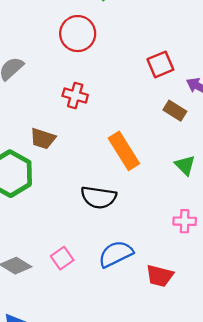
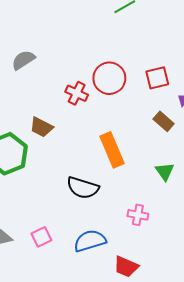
red circle: (78, 34) -> (109, 78), moved
pink cross: (185, 221) -> (138, 215), moved

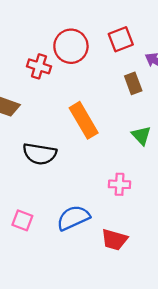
brown rectangle: (164, 121) -> (133, 83), turned 36
black semicircle: (83, 188) -> (40, 154), moved
pink square: (41, 237) -> (22, 220), turned -36

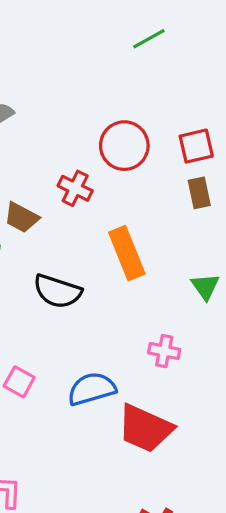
red cross: (39, 66) -> (75, 188), moved
brown rectangle: (133, 83) -> (199, 193), moved
red trapezoid: (114, 240) -> (145, 428), size x1.5

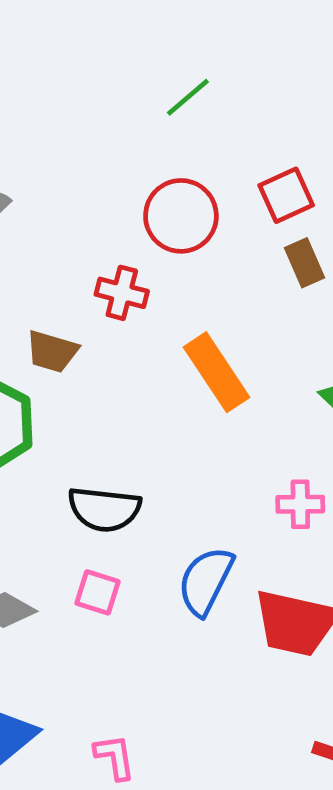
green line: (149, 39) -> (188, 97), moved
black semicircle: (57, 291) -> (104, 509), moved
blue semicircle: (92, 389) -> (206, 581), turned -36

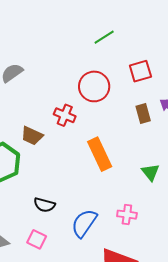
red square: (286, 195) -> (140, 71), moved
black semicircle: (104, 509) -> (44, 205), size x0.7
blue semicircle: (206, 581) -> (84, 223), moved

